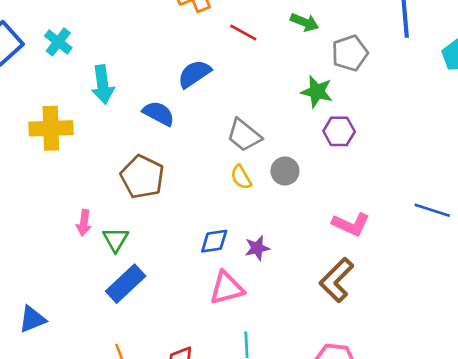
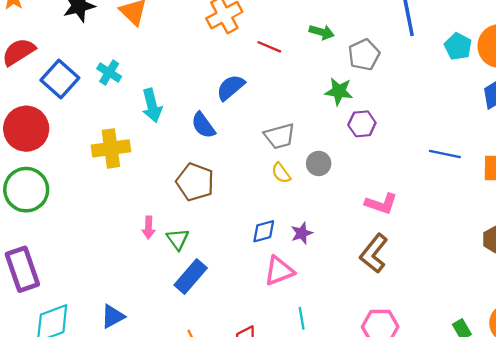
blue semicircle: (159, 113) -> (203, 125), turned -148
gray trapezoid: (244, 135) -> (280, 136), turned -48
blue line: (432, 210) -> (445, 154), moved

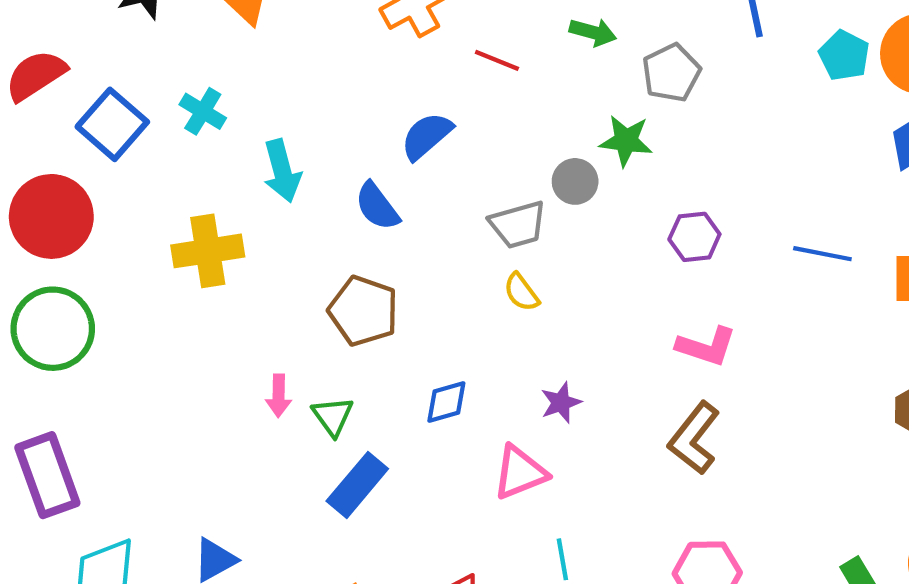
purple hexagon: (362, 124) -> (694, 237), moved
gray circle: (319, 163) -> (575, 181), moved
blue diamond: (264, 231) -> (446, 402), moved

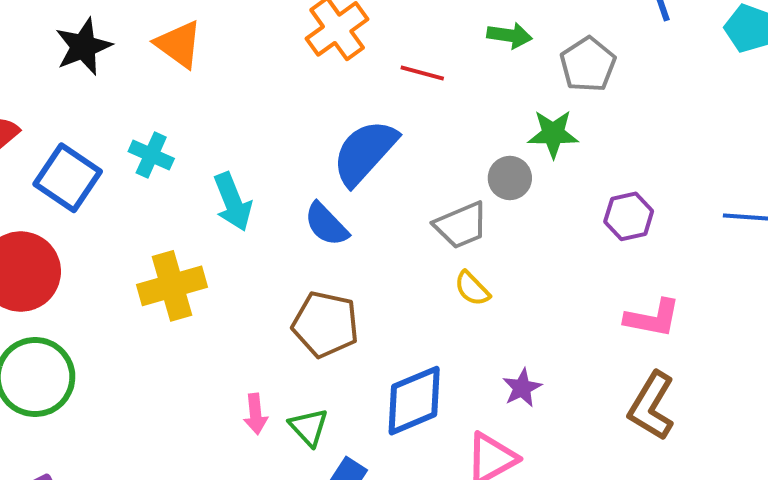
blue semicircle: (427, 136) -> (365, 152), size x1.4
blue diamond: (446, 402) -> (414, 401), size x1.6

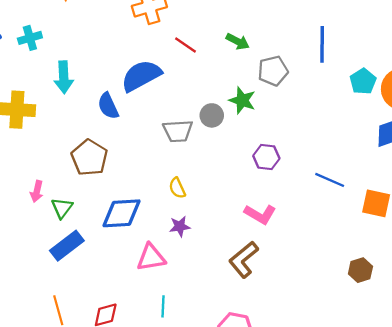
cyan cross: (151, 155) -> (30, 38), turned 30
yellow semicircle: (472, 289) -> (177, 188), moved

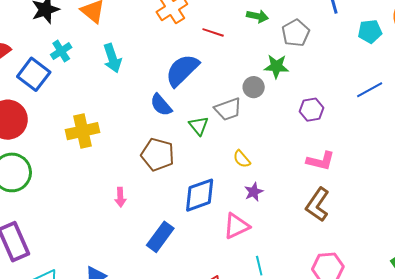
cyan cross: (30, 38) -> (61, 51), moved
cyan arrow: (64, 77) -> (112, 58), moved
cyan pentagon: (363, 81) -> (370, 31), moved, turned -30
blue line: (330, 180) -> (370, 90), moved, turned -36
green triangle: (62, 208) -> (199, 126), moved

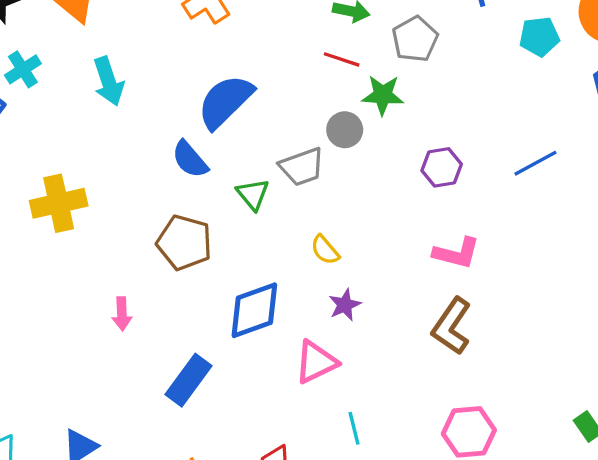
red line: (213, 32) -> (342, 59), moved
blue line: (370, 90) -> (535, 163), moved

